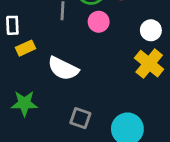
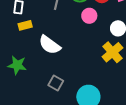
pink circle: (99, 22) -> (89, 16), moved

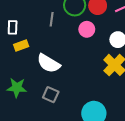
gray square: (56, 83) -> (51, 95), moved

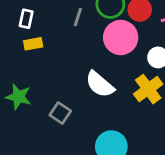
pink circle: (87, 29) -> (121, 38), size x1.6
white semicircle: (49, 63) -> (100, 84), moved

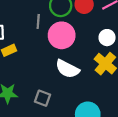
pink circle: (121, 38) -> (62, 35), moved

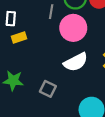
white semicircle: (67, 69) -> (76, 62), turned -60

